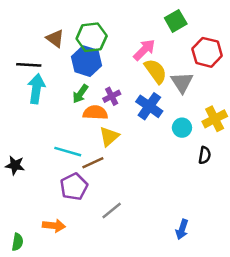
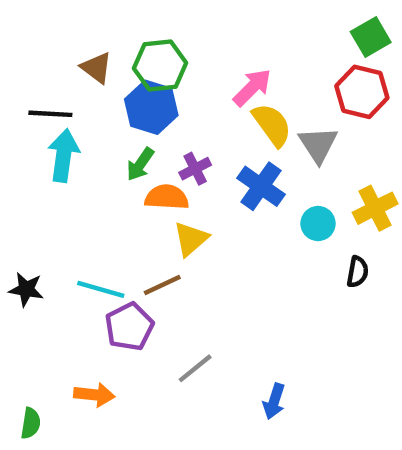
green square: (176, 21) -> (371, 37), moved
cyan line: (68, 152) -> (101, 289), moved
blue arrow: (182, 229) -> (274, 401), moved

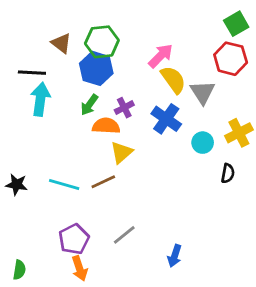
purple pentagon: (129, 327) -> (74, 239), moved
orange arrow: (94, 395) -> (80, 268), moved, turned 65

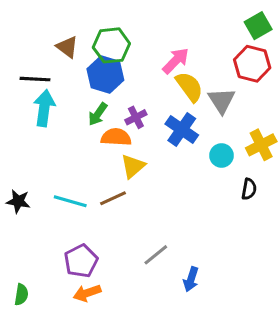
gray line: (124, 235) -> (156, 255), moved
orange arrow: (80, 268) -> (87, 293), turned 90

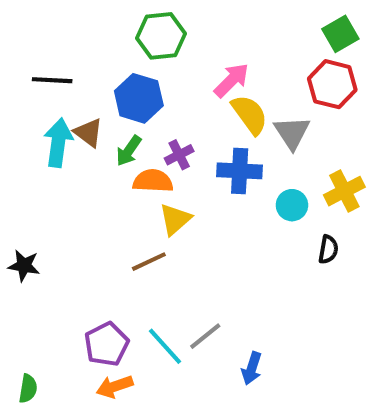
green hexagon: (111, 45) -> (161, 36), moved
brown triangle: (67, 47) -> (88, 133), moved
black line: (35, 79) -> (52, 80), moved
blue cross: (182, 129) -> (240, 171), turned -32
cyan line: (70, 201) -> (165, 346), moved, turned 32

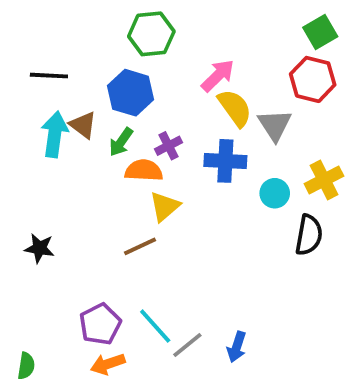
black semicircle: (328, 249) -> (309, 235), size x1.5
black star: (24, 266) -> (39, 248), moved
gray line: (205, 336) -> (187, 345), moved

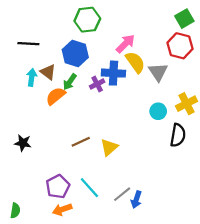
cyan arrow: (55, 134) -> (32, 77), size x0.7
blue cross: (225, 161) -> (113, 73), moved
orange semicircle: (144, 170) -> (56, 96), moved, turned -42
yellow triangle: (165, 207) -> (109, 147), moved
gray line: (187, 345) -> (122, 194), moved

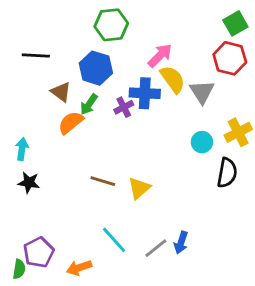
cyan arrow: (32, 77) -> (22, 149), moved
brown line: (81, 142) -> (103, 181), turned 42
purple pentagon: (58, 187) -> (39, 252), moved
blue arrow: (136, 200) -> (181, 243), moved

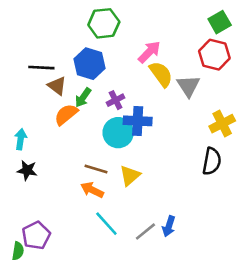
black line: (36, 56) -> (41, 68), moved
blue cross: (145, 93) -> (138, 121), moved
cyan circle: (202, 142) -> (118, 133), moved, size x1.5
orange arrow: (79, 268) -> (92, 190), moved, turned 45

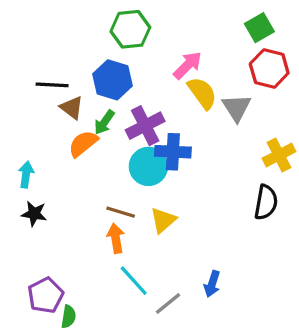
green square: (220, 22) -> (259, 28), moved
purple cross: (116, 100) -> (145, 126), size x1.6
orange arrow: (92, 190) -> (116, 238), turned 55
gray line: (145, 231) -> (168, 304), moved
green semicircle: (18, 251) -> (68, 317), moved

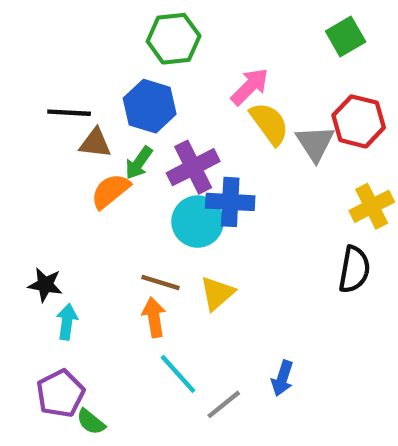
red hexagon: (269, 68) -> (359, 121), moved
brown triangle: (72, 108) -> (95, 143), turned -30
cyan arrow: (26, 175) -> (67, 322), moved
green semicircle: (68, 317) -> (91, 422), turned 120

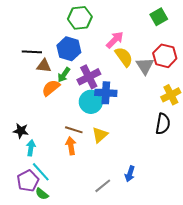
cyan line: (178, 374) -> (41, 172), moved

